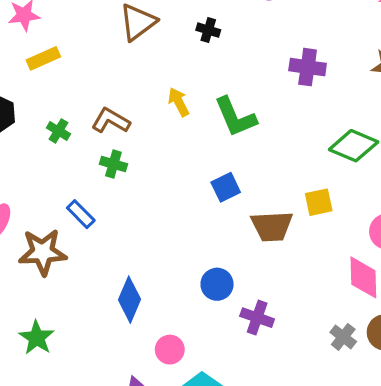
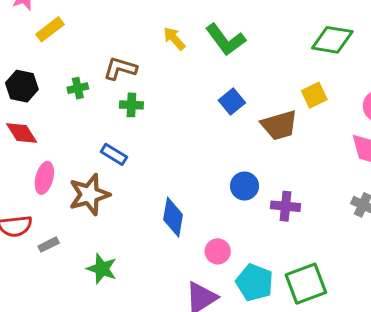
green cross: (58, 131) -> (78, 88), turned -30

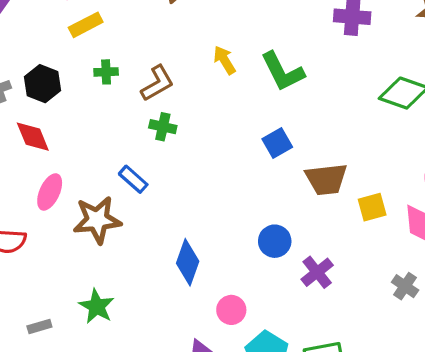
brown L-shape: (120, 69) -> (157, 83), turned 124
green cross: (78, 88) -> (106, 72), moved
yellow square: (314, 95) -> (372, 207), moved
purple cross: (286, 206) -> (317, 272), turned 36
gray rectangle: (49, 245) -> (39, 327), moved

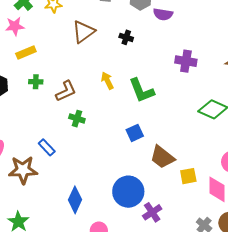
green cross: (163, 127) -> (77, 119), moved
brown trapezoid: (326, 179) -> (162, 157), turned 40
blue circle: (275, 241) -> (128, 192), size x1.6

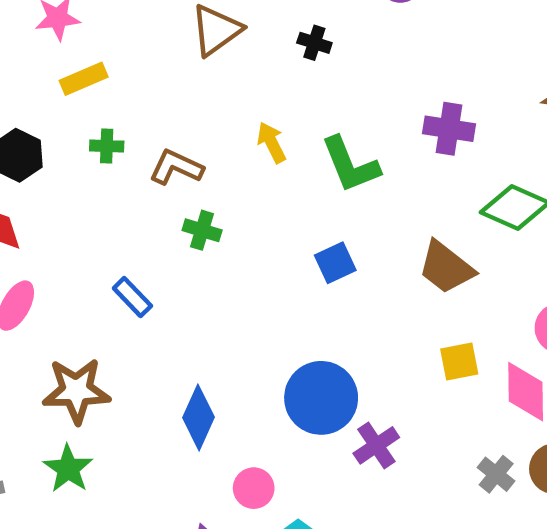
purple cross: (186, 61) -> (449, 129), moved
brown L-shape: (66, 91) -> (176, 167), turned -130
brown trapezoid: (162, 157) -> (446, 267), moved
brown star: (23, 170) -> (76, 391), moved

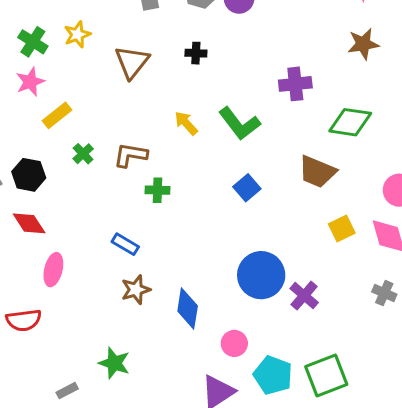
green cross: (107, 146) -> (83, 154), turned -30
brown star: (76, 391) -> (136, 290), moved, size x0.7

